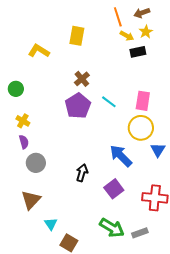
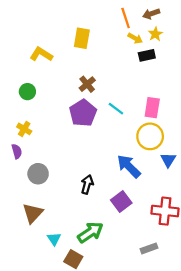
green circle: (16, 89) -> (27, 92), moved
purple semicircle: (24, 142) -> (17, 151), moved
green arrow: (112, 228) -> (90, 232), moved, turned -65

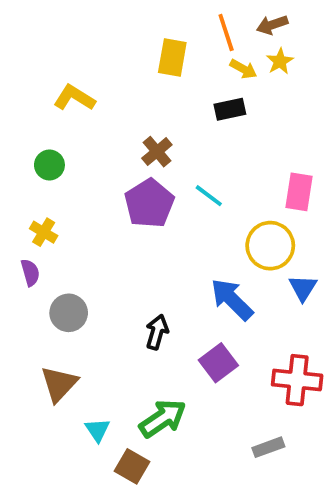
yellow rectangle: (82, 38) -> (172, 57), moved
black rectangle: (147, 55) -> (230, 109), moved
pink rectangle: (152, 108) -> (299, 192), moved

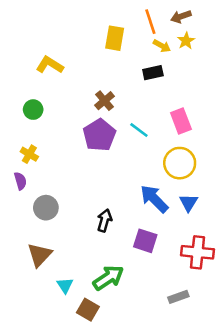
pink rectangle: (299, 192) -> (181, 121), moved, turned -30
blue triangle: (303, 288) -> (189, 203), moved
purple square: (218, 363) -> (145, 241), turned -35

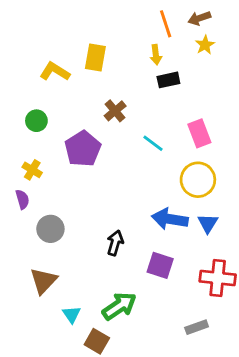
yellow rectangle: (115, 38) -> (95, 58), moved
yellow arrow: (162, 46) -> (156, 55), moved, turned 54
purple pentagon: (99, 135) -> (83, 149), moved
blue arrow: (154, 199) -> (170, 219), turned -36

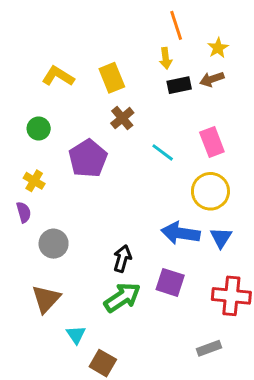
brown arrow: (199, 18) -> (212, 79), moved
yellow rectangle: (95, 58) -> (112, 78), moved, turned -32
green arrow: (119, 306) -> (122, 297), moved

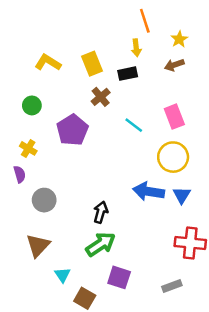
black rectangle: (179, 85) -> (128, 74), moved
purple square: (170, 282) -> (119, 277), moved

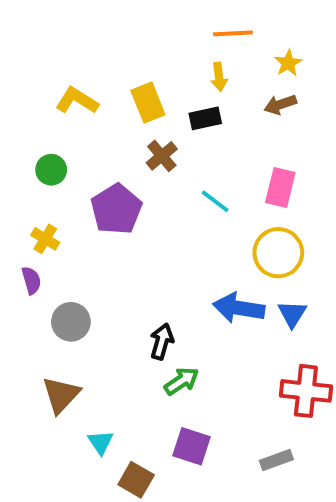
orange line: (145, 21) -> (233, 33), turned -75
pink rectangle: (174, 117) -> (280, 187), turned 35
green arrow: (101, 244) -> (182, 381), moved, size x0.7

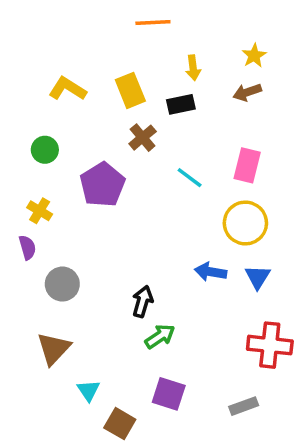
orange line: (233, 33) -> (153, 22), moved
blue arrow: (239, 308) -> (211, 272), size x0.7

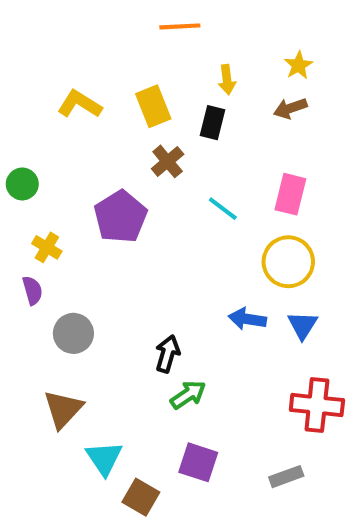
black rectangle: (181, 104) -> (213, 123), turned -64
green circle: (45, 150) -> (22, 184), moved
cyan triangle: (88, 390) -> (104, 458), size x1.4

